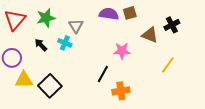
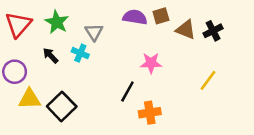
green star: (46, 18) -> (57, 22), turned -30
brown triangle: (150, 35) -> (186, 30), moved

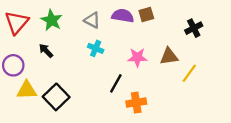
brown triangle: (186, 30) -> (169, 56), moved, turned -30
gray triangle: (94, 32) -> (92, 20), moved, turned -30
cyan cross: (80, 53) -> (96, 48), moved

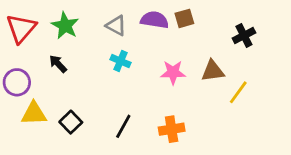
black line: (116, 83) -> (123, 126), moved
black square: (56, 97) -> (71, 122), size x0.7

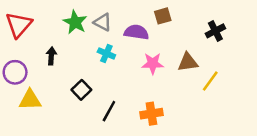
purple semicircle: (155, 20) -> (136, 32), moved
green star: (65, 26) -> (75, 22), moved
black arrow: (58, 64) -> (51, 56), turned 48
black square: (71, 122) -> (81, 90), moved

